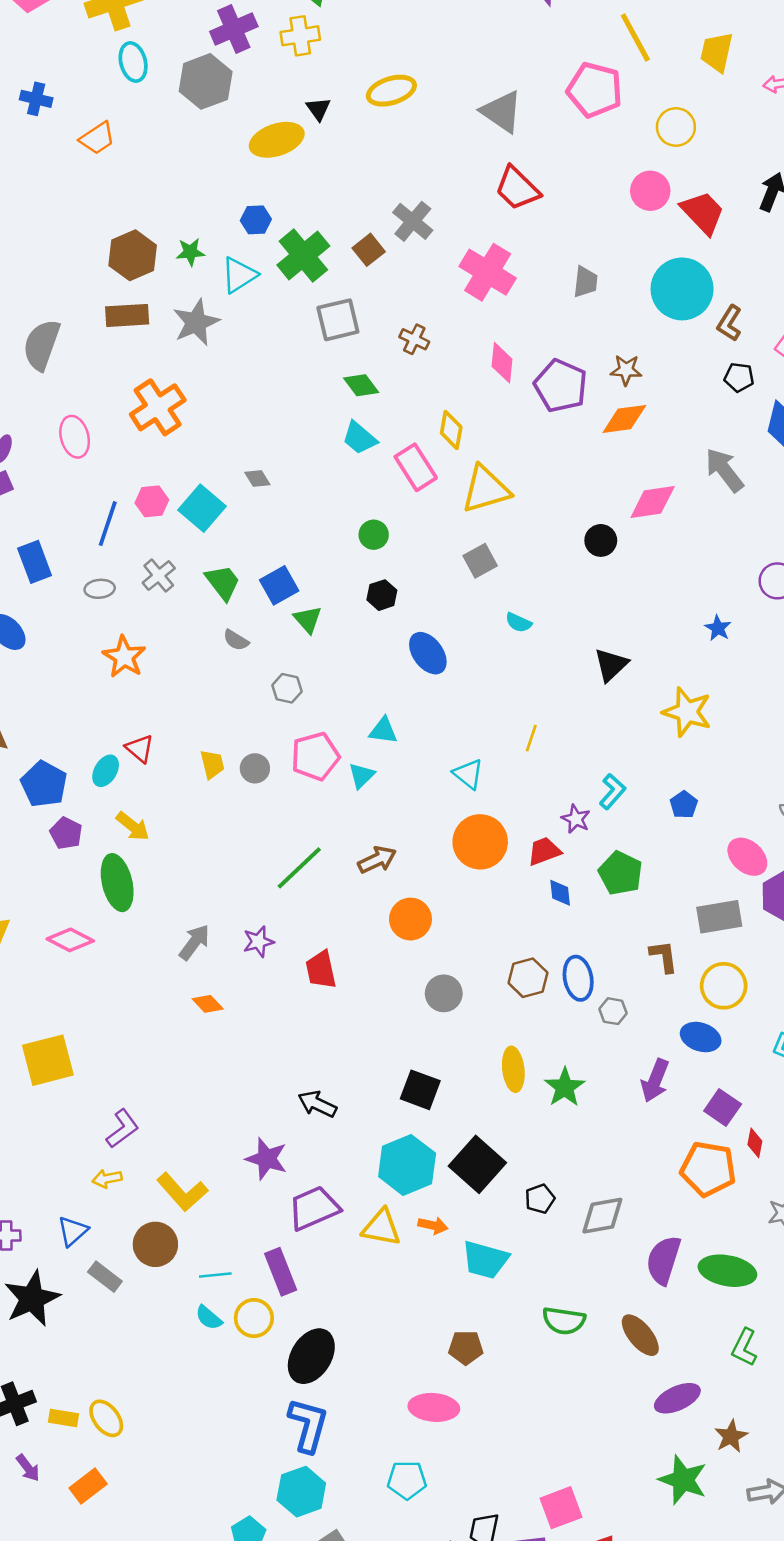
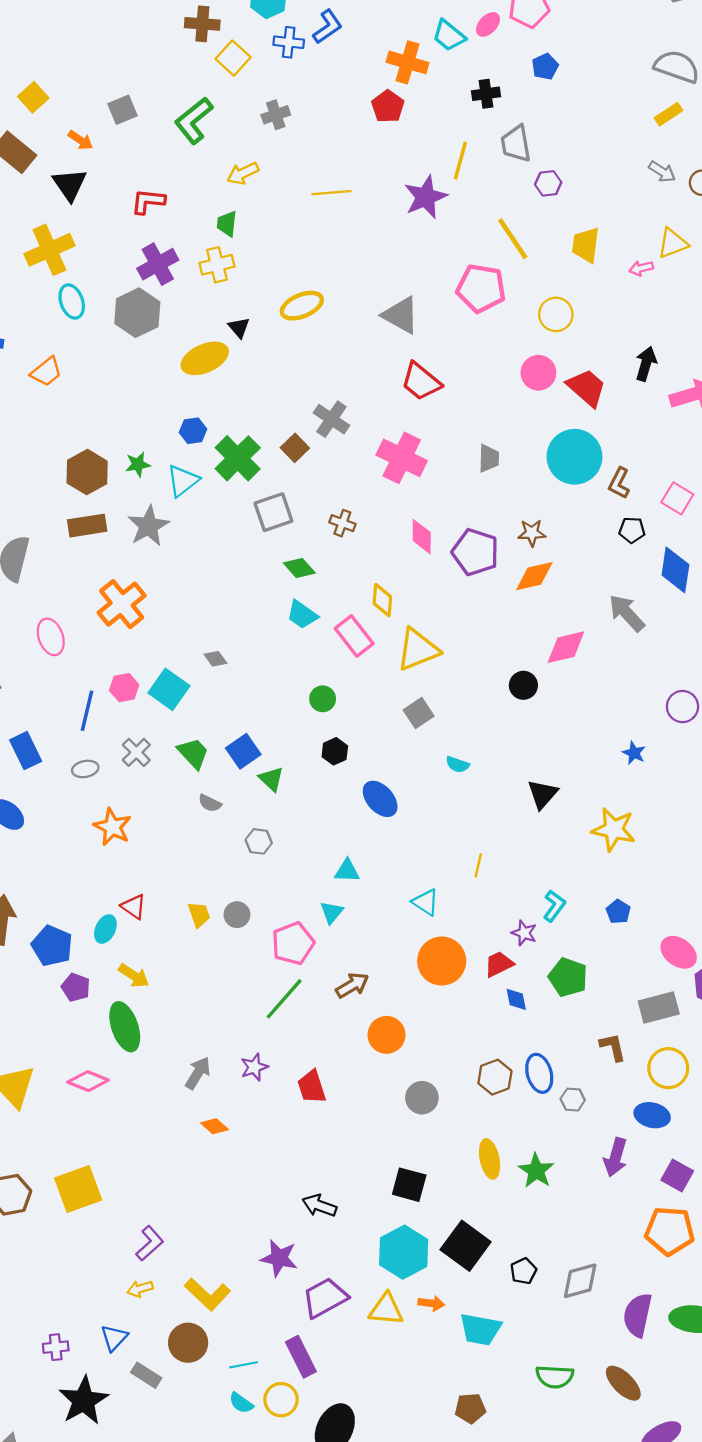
pink pentagon: (315, 756) -> (293, 943), moved

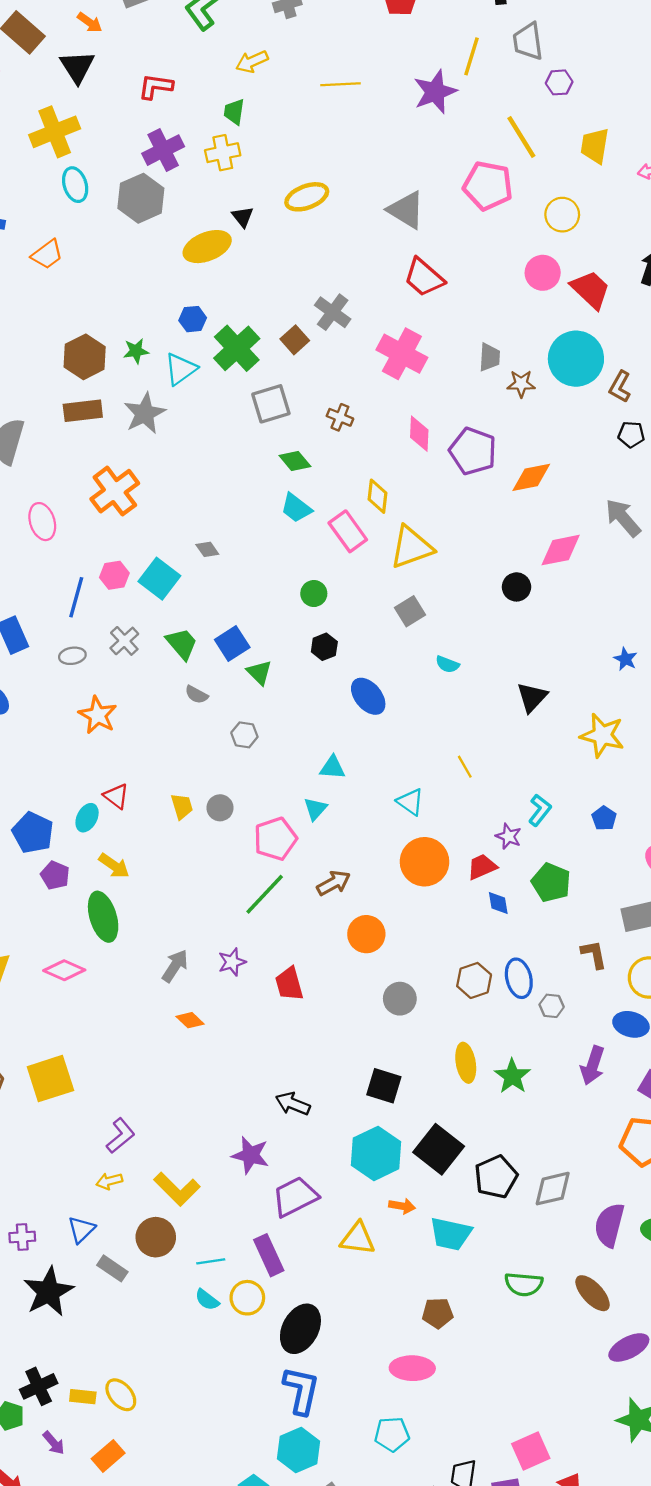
brown star: (532, 533) -> (521, 384), moved
yellow line: (478, 865) -> (465, 767), turned -45
black pentagon: (523, 1271) -> (496, 1177), size x1.6
yellow triangle: (386, 1309) -> (358, 1238), moved

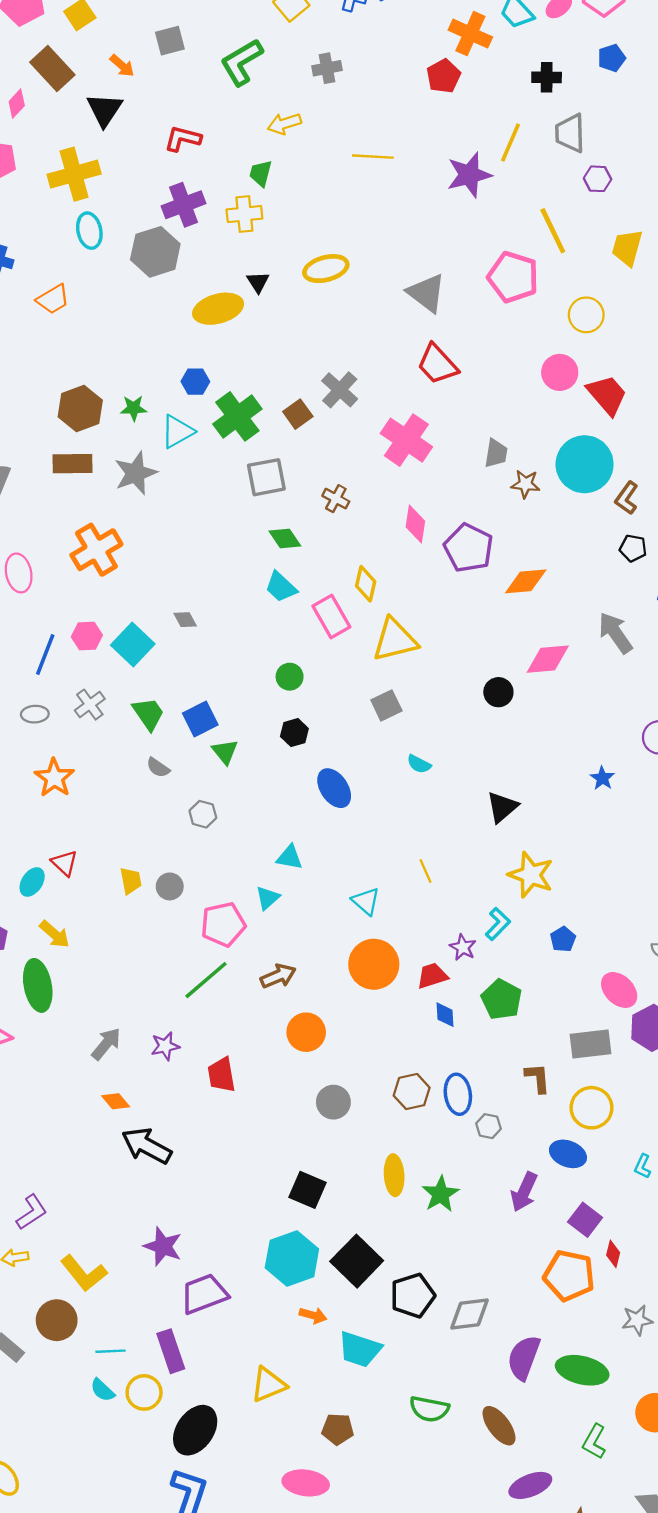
yellow star: (602, 735) -> (531, 875), moved
black arrow: (293, 1104) -> (147, 1146), moved, size x1.4
yellow triangle: (358, 1238) -> (268, 1385), moved, turned -36

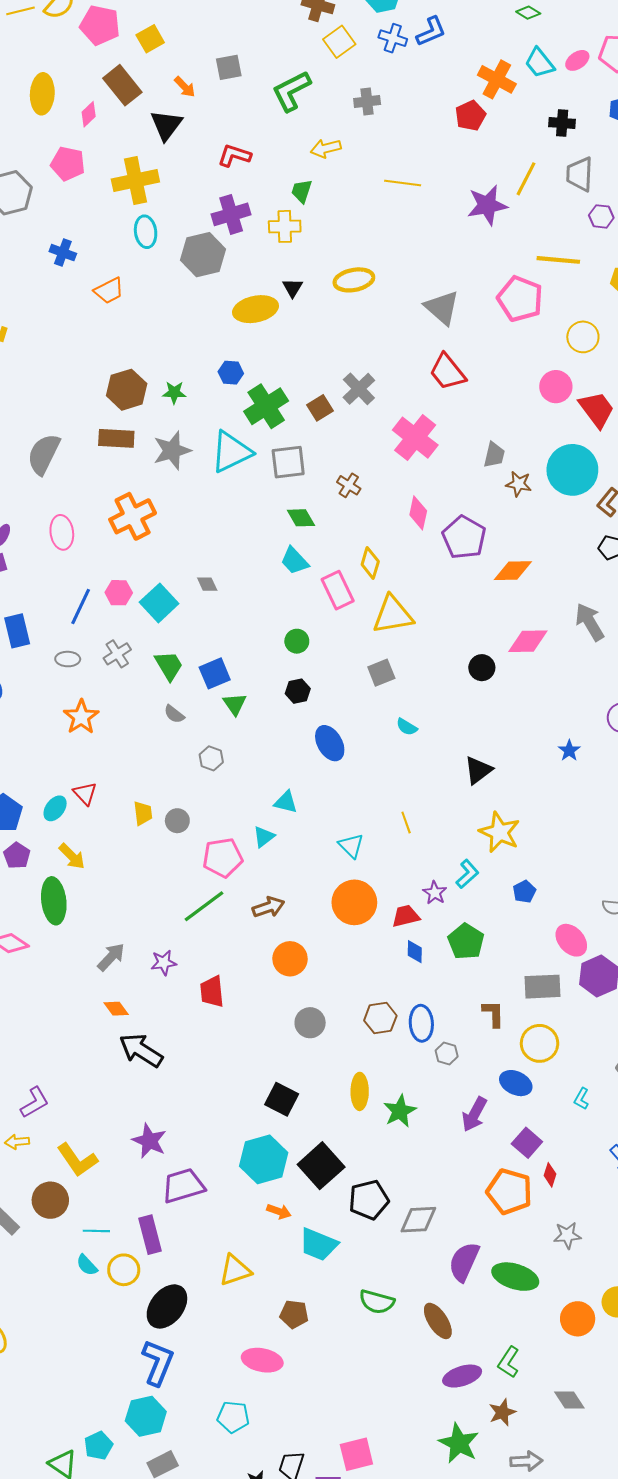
yellow line: (553, 231) -> (558, 260), turned -63
cyan triangle: (177, 431) -> (231, 452), moved, size x1.4
green L-shape: (594, 1442) -> (509, 1362), moved

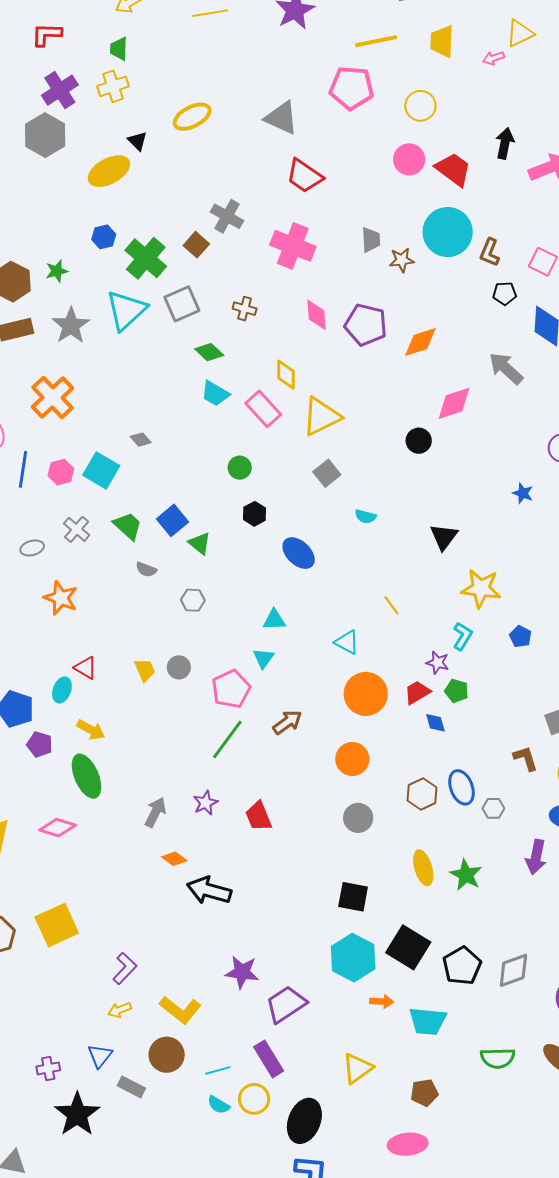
blue line: (81, 607) -> (23, 469), moved
green pentagon: (466, 941) -> (457, 691), moved, size x0.7
orange circle: (290, 959) -> (352, 759), moved

